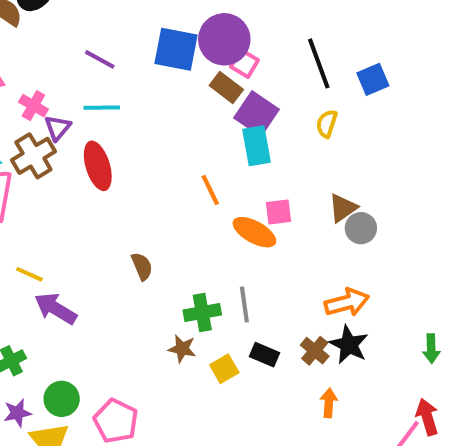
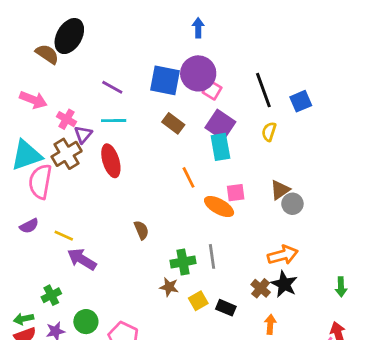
brown rectangle: (226, 88) -> (173, 123), moved
black rectangle: (264, 355) -> (226, 308), moved

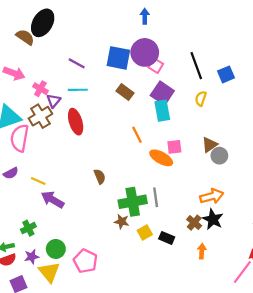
green cross: (183, 262) -> (133, 202), size x1.4

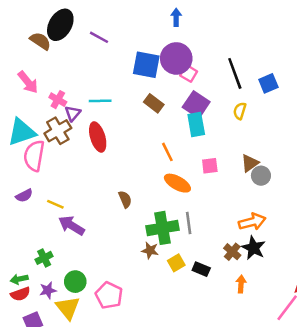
purple line: (77, 63) -> (99, 37), moved
pink arrow: (14, 73) -> (28, 82), turned 30
orange ellipse: (161, 158) -> (177, 183), moved

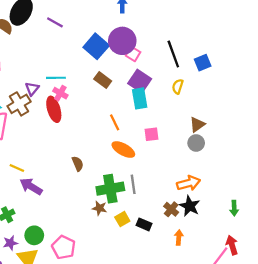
blue square: (146, 65) -> (96, 46), turned 30
pink cross: (58, 100) -> (60, 93), moved
brown triangle: (250, 163) -> (197, 125), moved

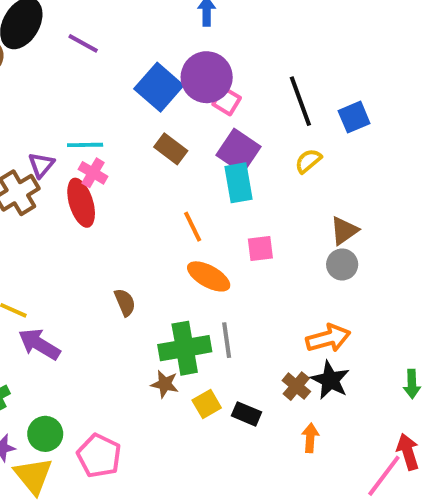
yellow semicircle: (178, 86) -> (308, 161), turned 32

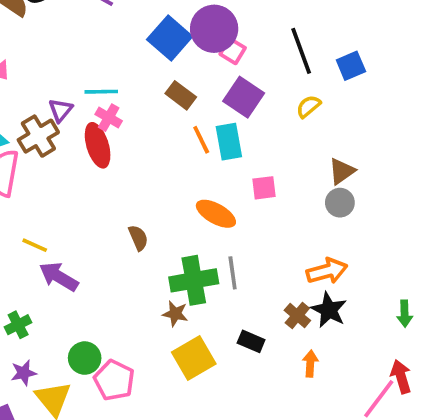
cyan rectangle: (239, 183) -> (229, 142), moved
orange line: (193, 227) -> (201, 140), moved
yellow square: (207, 404) -> (194, 358), moved, size x1.6
green circle: (45, 434) -> (85, 358), moved

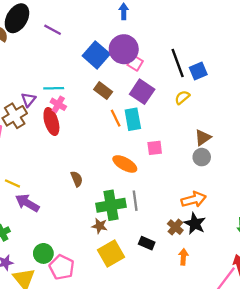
blue square: (351, 66) -> (198, 71), moved

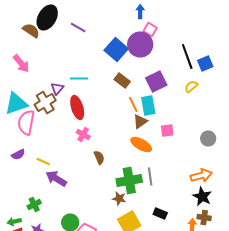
pink square: (135, 63) -> (150, 30), moved
purple square: (142, 92) -> (156, 82), turned 30
pink cross: (58, 104) -> (83, 134), moved
brown triangle: (203, 138) -> (140, 122), moved
brown cross: (175, 227) -> (204, 218), moved, turned -32

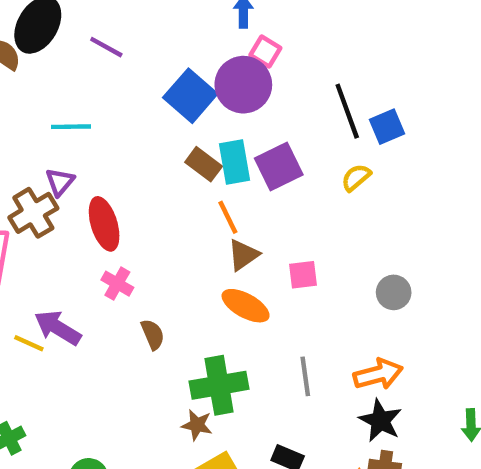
cyan line: (79, 78) -> (71, 127), moved
cyan rectangle: (148, 106) -> (234, 162), moved
gray line: (150, 176) -> (305, 376), moved
purple arrow: (56, 178) -> (58, 328), moved

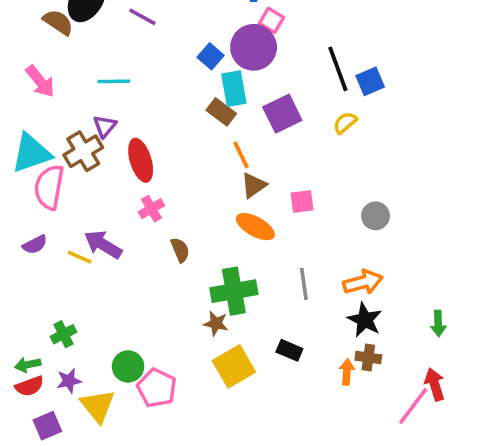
blue square: (190, 96) -> (211, 56), size x0.6
cyan rectangle: (234, 162) -> (234, 89), moved
pink cross: (117, 284) -> (151, 209), turned 30

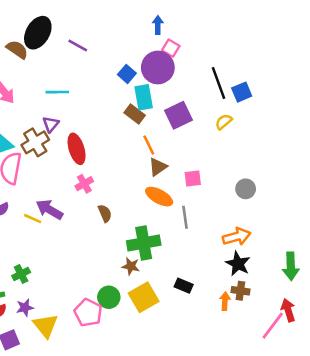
gray line: (304, 284) -> (185, 217), moved
green arrow: (438, 323) -> (291, 266), size x1.5
green circle: (128, 366) -> (109, 297), moved

